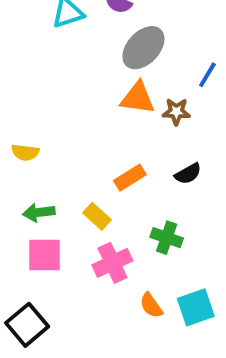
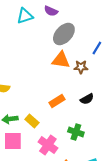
yellow rectangle: (97, 216) -> (32, 121), moved
pink cross: (112, 263) -> (48, 145), turned -30

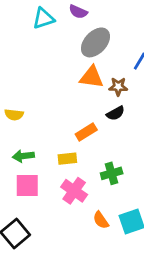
black semicircle: (87, 99) -> (116, 113), moved
yellow rectangle: (32, 121) -> (67, 159), moved, turned -48
green cross: (76, 132) -> (112, 173), turned -35

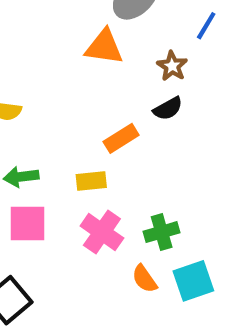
orange triangle: (91, 77) -> (104, 47), moved
brown star: (118, 87) -> (172, 66), turned 30
green cross: (112, 173) -> (162, 232), moved

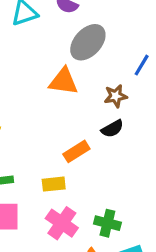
brown star: (172, 66) -> (116, 96), turned 30
green cross: (162, 232) -> (107, 223), turned 30

